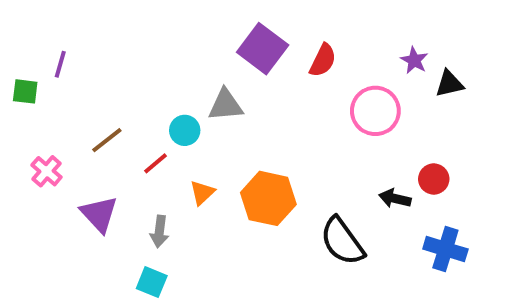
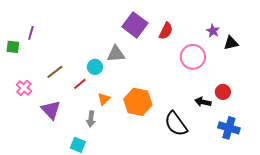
gray arrow: (159, 232) -> (91, 119), moved

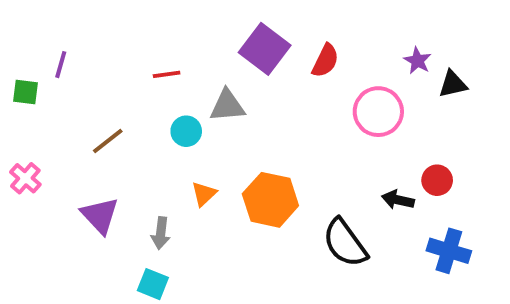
red line: (80, 84) -> (167, 74), moved, turned 32
pink cross: (24, 88) -> (25, 178), moved
gray arrow: (91, 119) -> (161, 233), moved

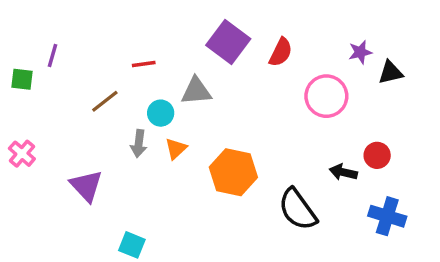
purple star: (418, 61) -> (360, 52), turned 30
brown line: (108, 141) -> (105, 101), moved
orange triangle: (204, 194) -> (176, 149), moved
gray arrow: (161, 233) -> (139, 143), moved

